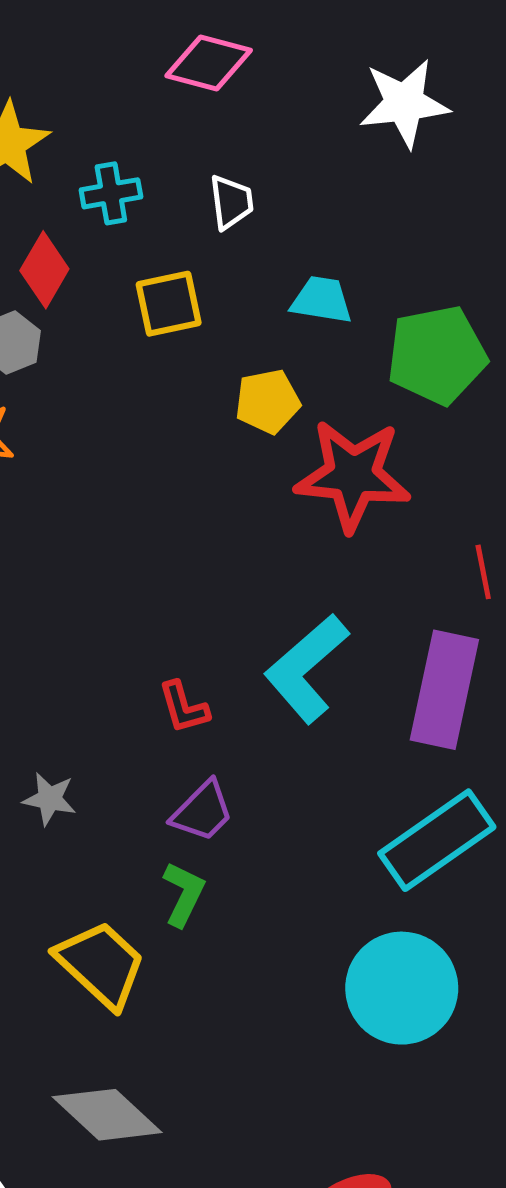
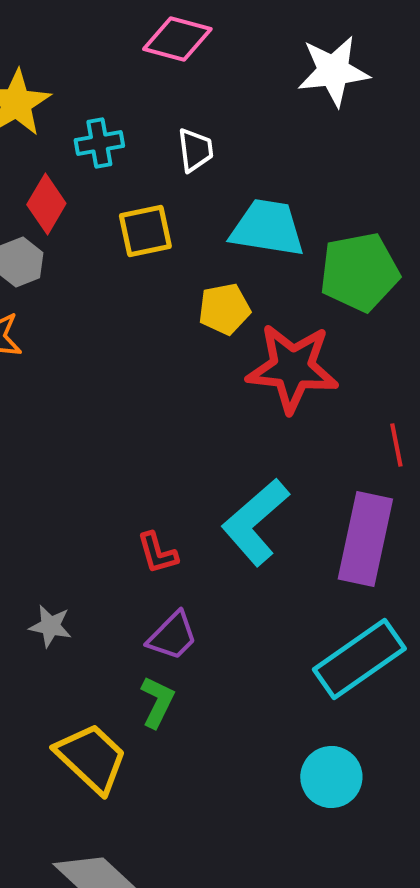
cyan trapezoid: (322, 300) -> (267, 228), size x1.5
cyan circle: (402, 988) -> (331, 777), size x0.7

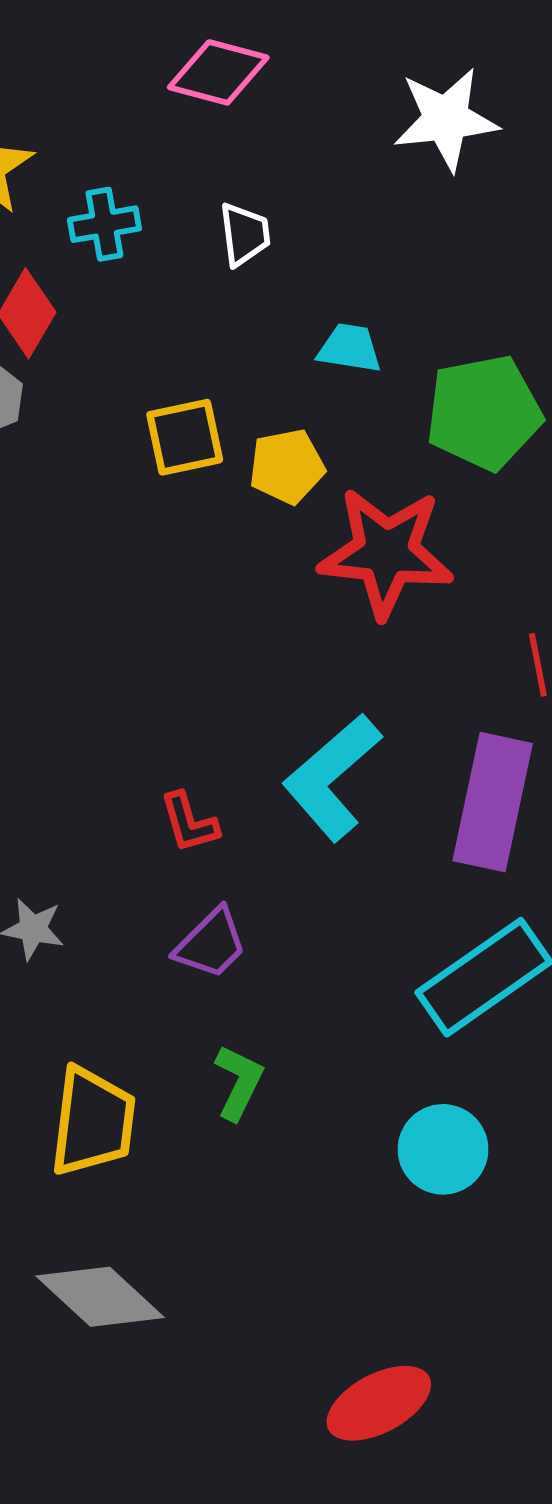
cyan trapezoid: (267, 228) -> (350, 348), size x0.6
yellow square: (145, 231) -> (185, 437), moved
green L-shape: (157, 702) -> (239, 1082), moved
yellow trapezoid: (91, 758) -> (93, 1122), turned 54

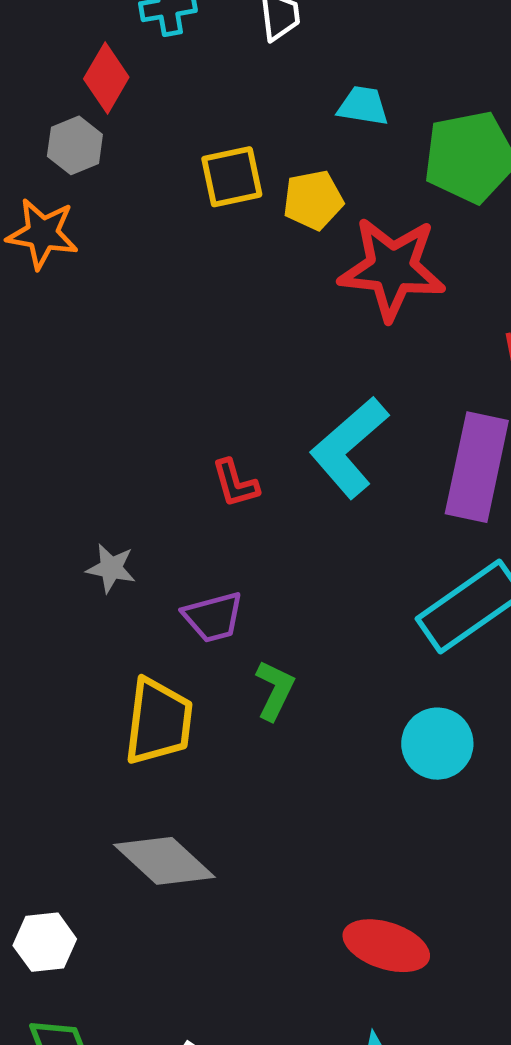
purple trapezoid: (211, 944) -> (213, 617), moved, turned 30
red ellipse: (379, 1403) -> (386, 946), turned 46

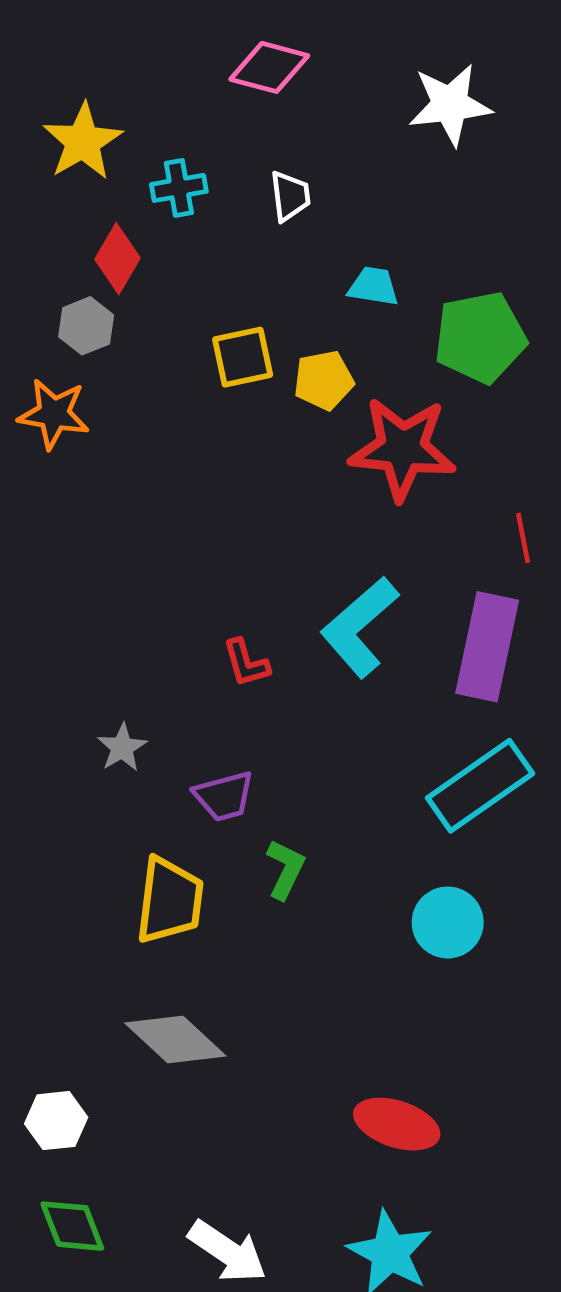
gray star: (111, 568) -> (122, 748), turned 30

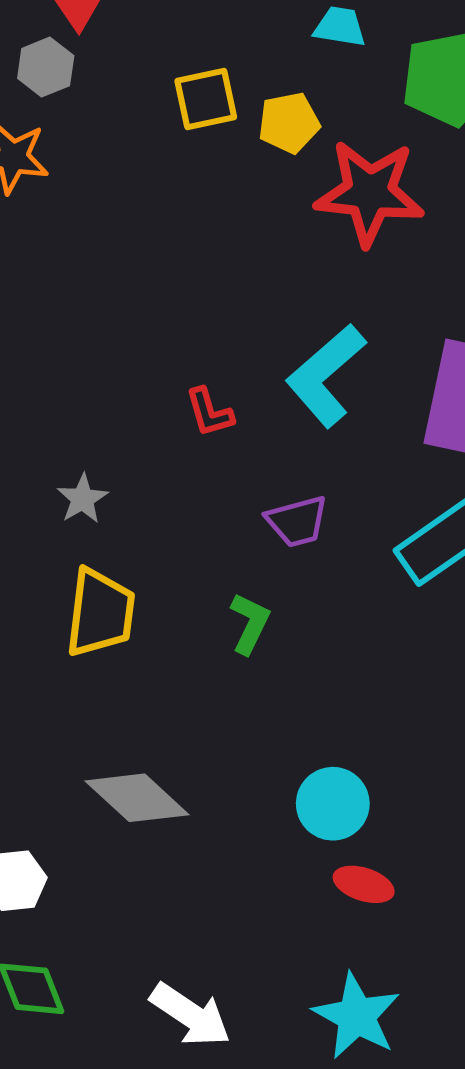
purple trapezoid: (224, 796) -> (297, 521), moved
yellow trapezoid: (170, 900) -> (100, 613), moved
cyan circle: (448, 922) -> (333, 804), moved
red ellipse: (397, 1124) -> (364, 884), size x0.7

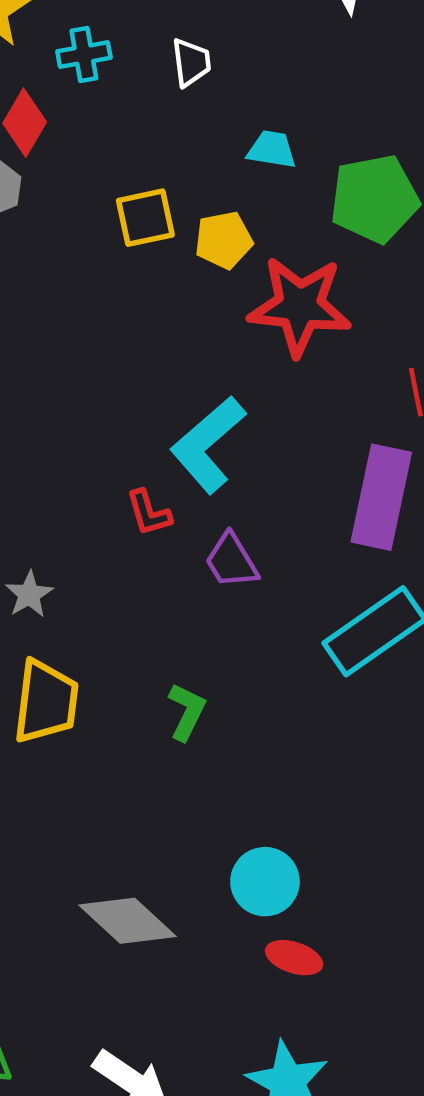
cyan L-shape: (326, 375) -> (208, 445), moved
purple trapezoid: (297, 521) -> (231, 561), moved, turned 74
gray diamond: (137, 798) -> (128, 921), moved

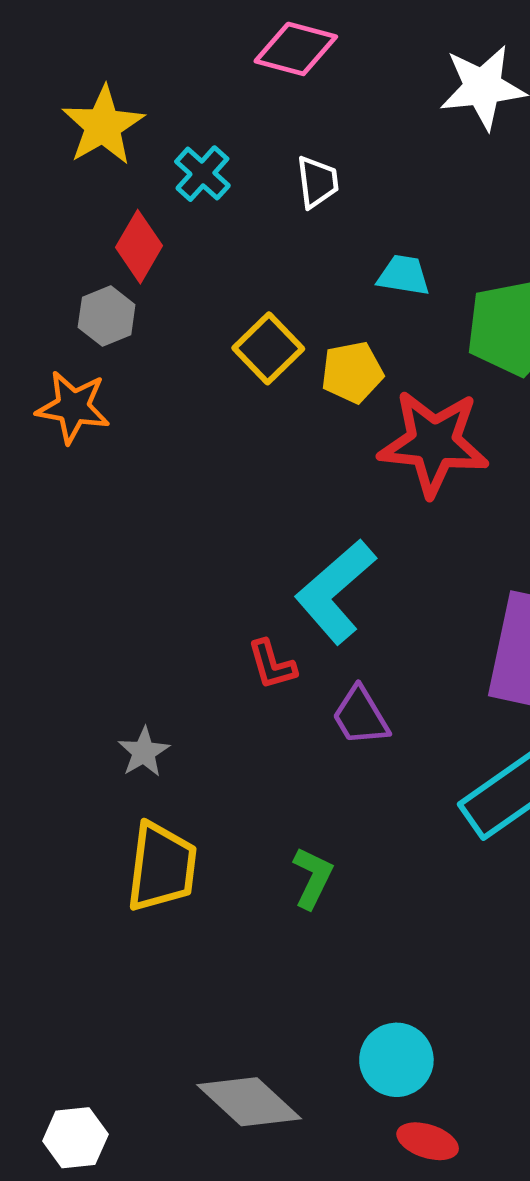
cyan cross: (84, 55) -> (202, 174), turned -38
yellow square: (145, 218) -> (268, 348), turned -32

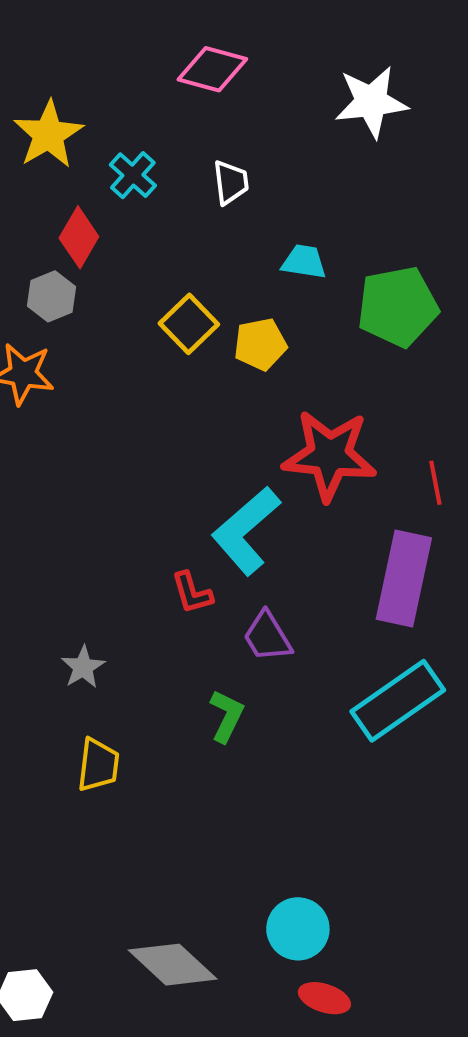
red star: (434, 443) -> (330, 455), moved
yellow trapezoid: (162, 867) -> (98, 765), size x0.7
green L-shape: (313, 878) -> (227, 716), moved

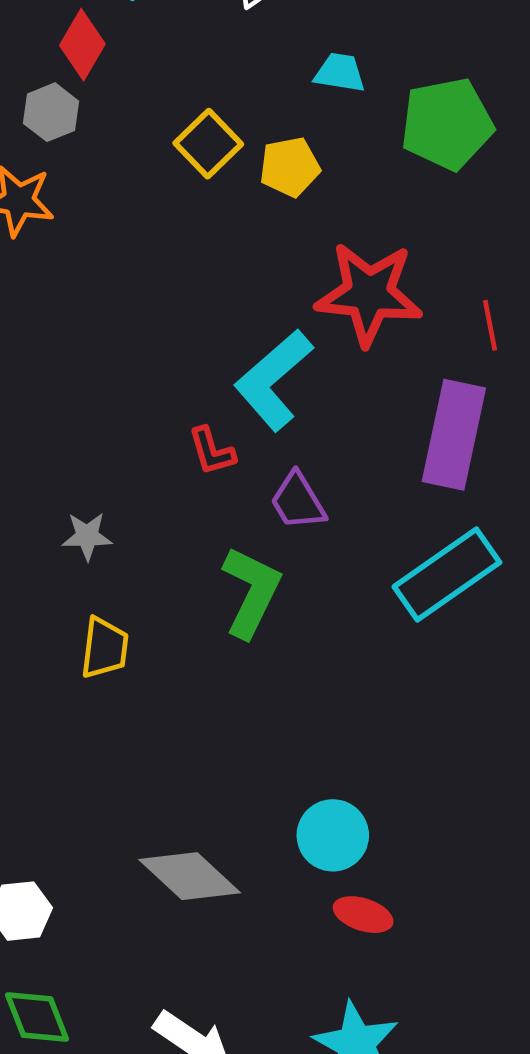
gray star: (83, 667) -> (87, 536), turned 30
green L-shape: (227, 716) -> (251, 592), size x1.5

